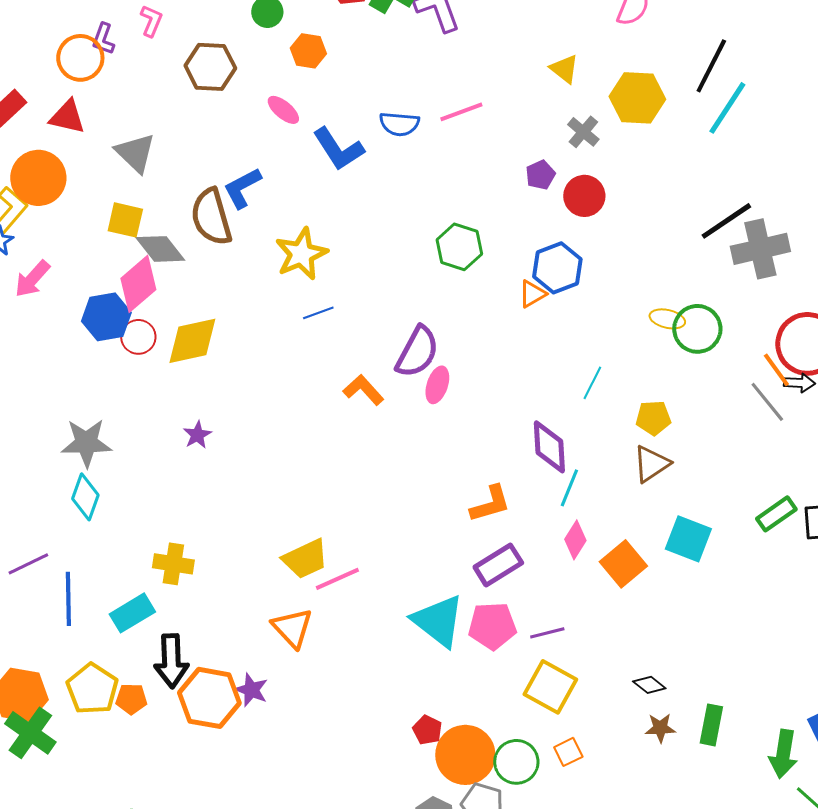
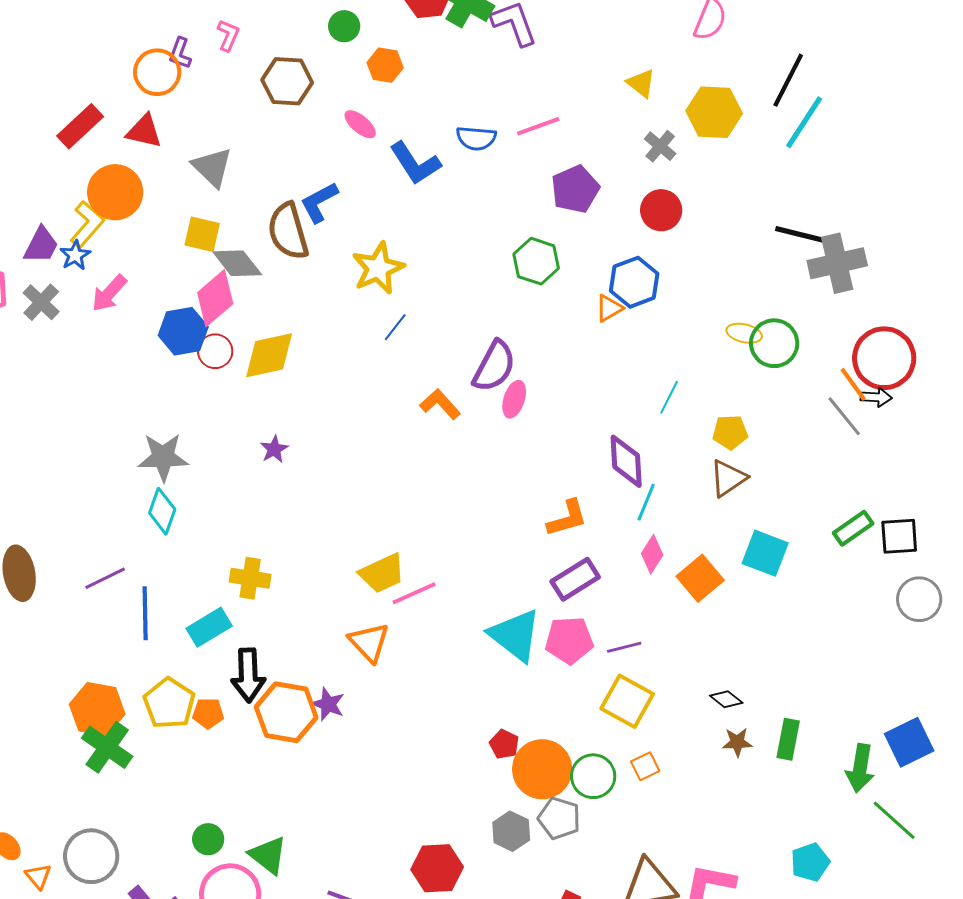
purple pentagon: (540, 175) -> (575, 189), moved, size x1.6
black line: (726, 221) -> (803, 235), turned 48
blue line: (318, 313) -> (395, 327), turned -32

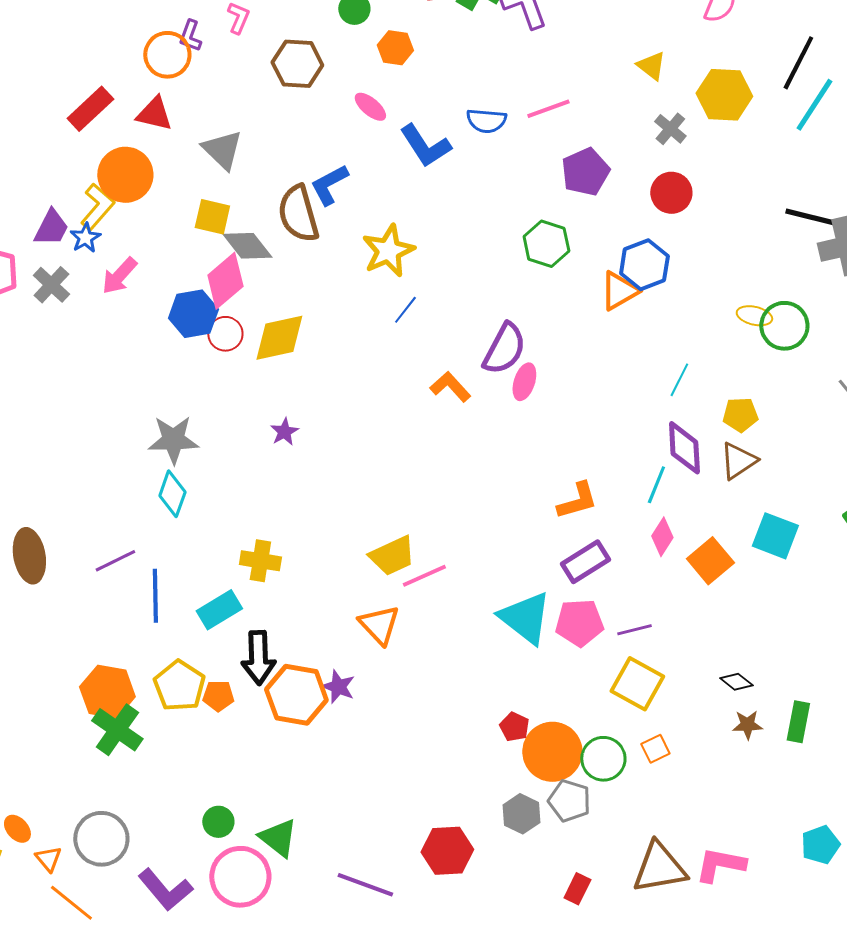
orange triangle: (609, 308) -> (619, 291), size x1.4
purple diamond: (626, 461) -> (684, 448), moved

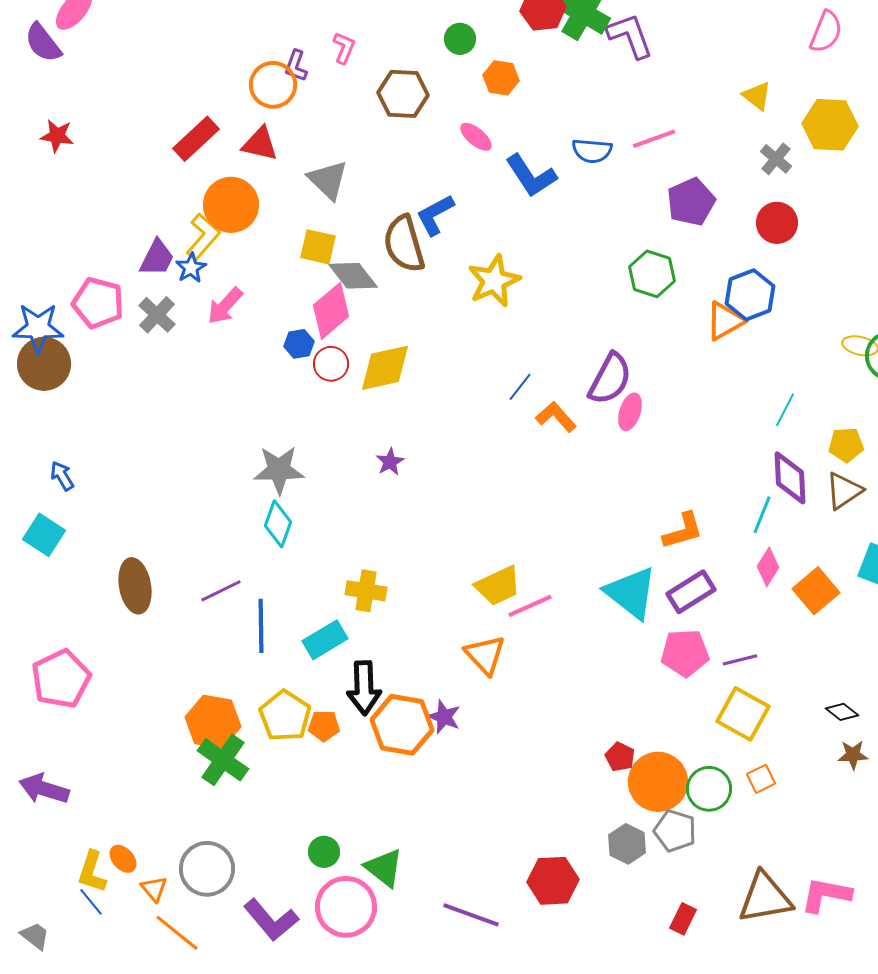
blue line: (405, 310) -> (520, 387), moved
blue hexagon: (193, 314) -> (299, 344), size x0.6
cyan triangle: (525, 618) -> (631, 593), moved

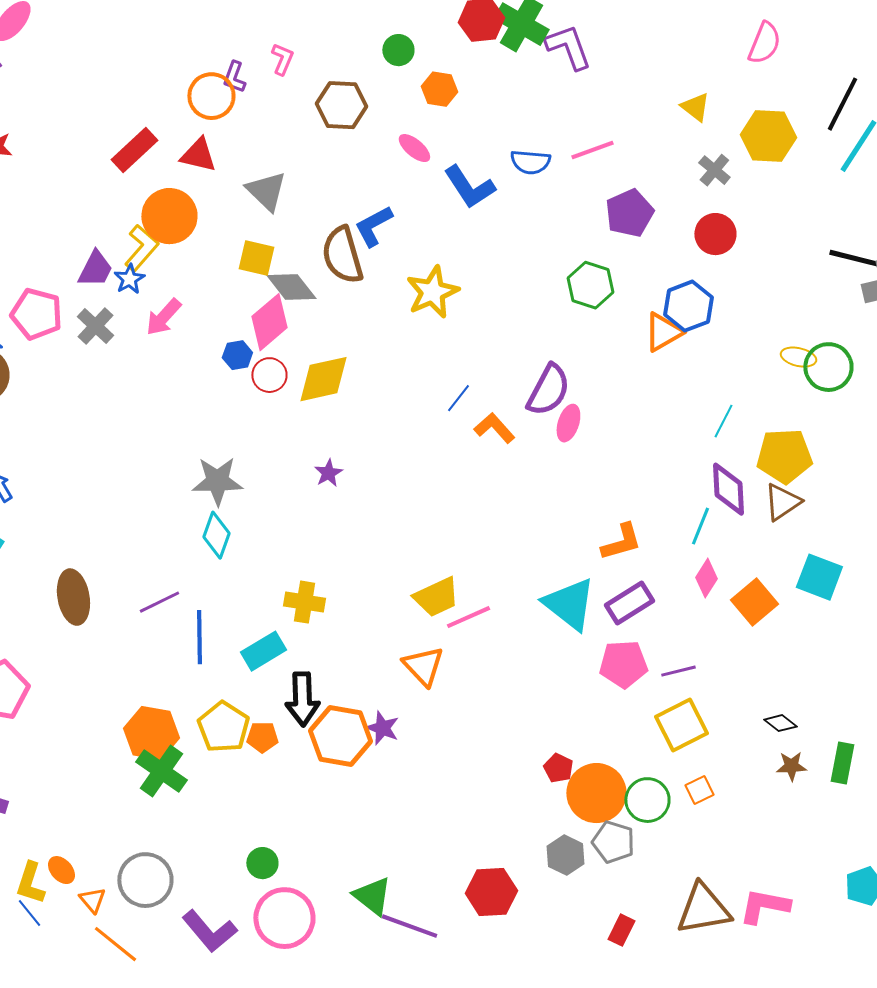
yellow pentagon: (846, 445) -> (784, 456), size x1.6
yellow square: (743, 714) -> (681, 725), turned 34
green triangle: (384, 868) -> (372, 896), moved

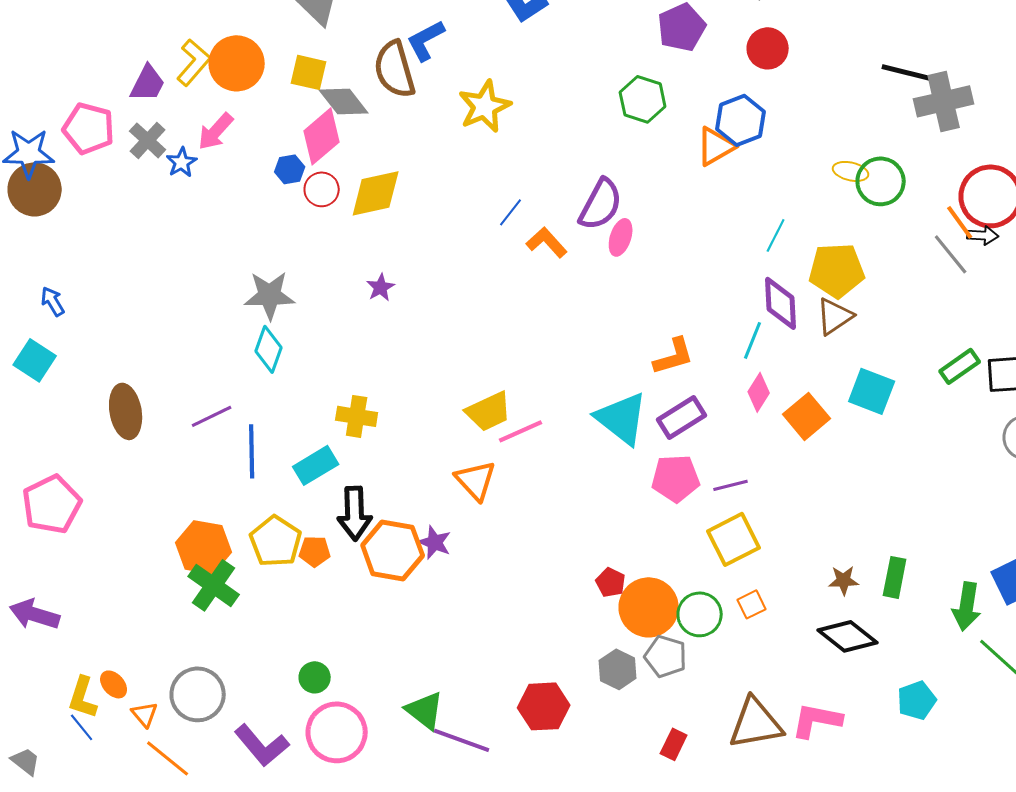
orange circle: (169, 216) -> (237, 63), moved
blue star: (129, 279) -> (182, 162), moved
black diamond: (780, 723) -> (848, 636), moved, size x1.8

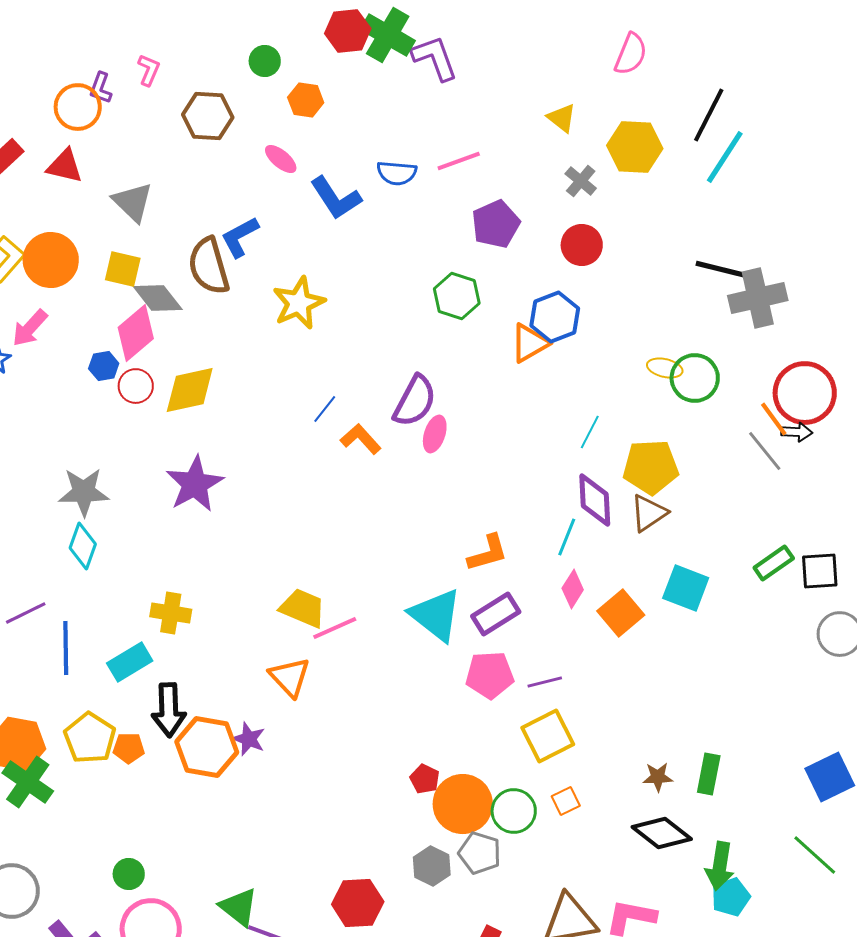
purple star: (381, 287) -> (195, 484), size x2.0
yellow trapezoid: (489, 411) -> (303, 608), turned -132
green arrow: (967, 606) -> (720, 866), moved

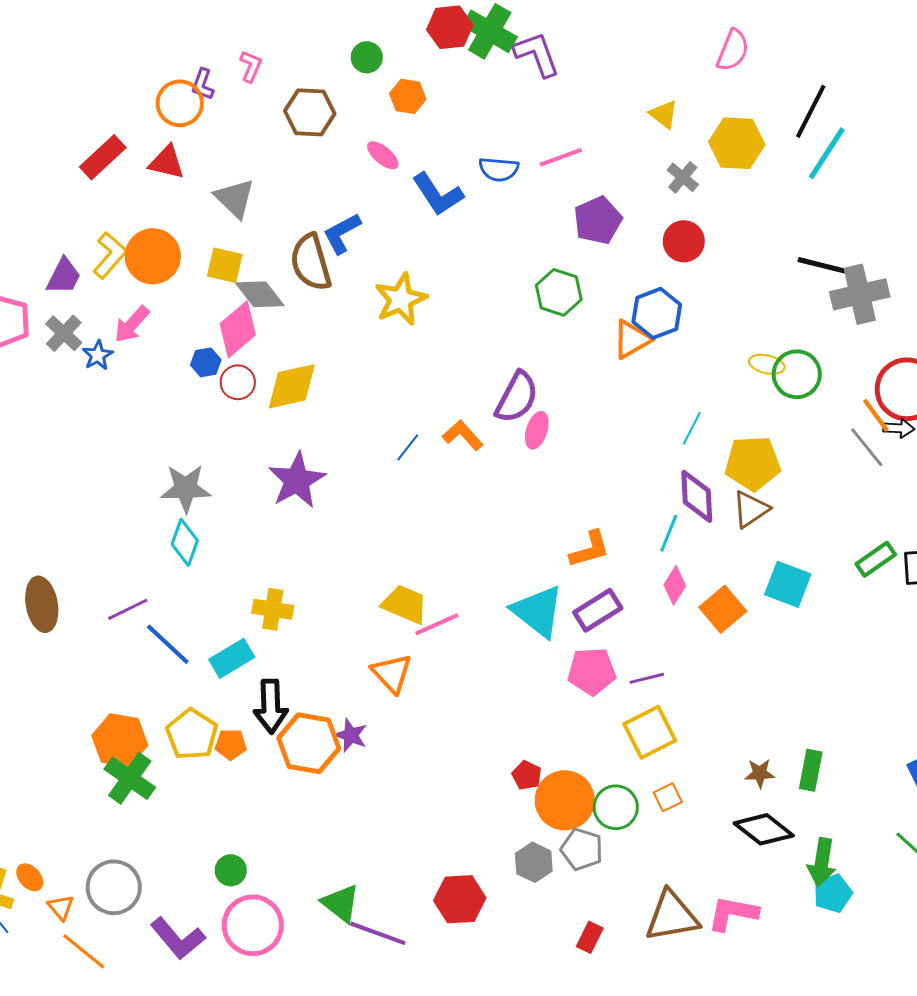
blue line: (325, 409) -> (408, 447), moved
blue line: (66, 648) -> (168, 644), turned -46

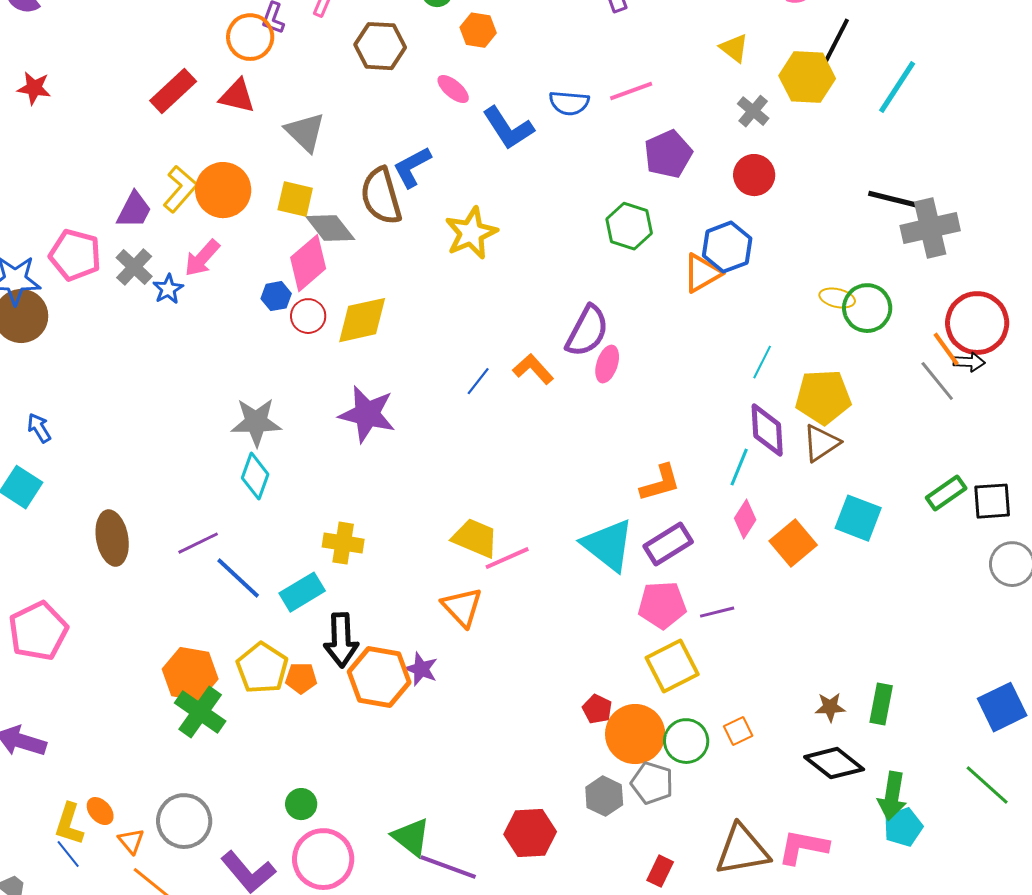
black line: (811, 111) -> (834, 45), moved
purple star: (297, 480) -> (367, 414), turned -30
yellow square: (650, 732) -> (672, 666), moved

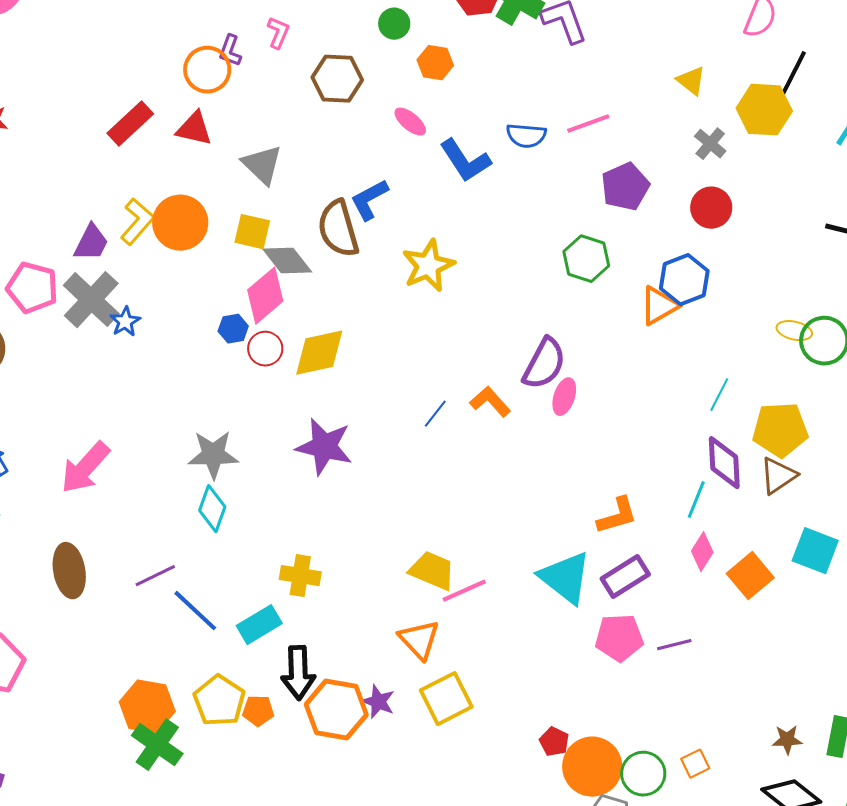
pink arrow: (202, 258) -> (85, 468), moved, size x1.4
gray cross: (134, 267) -> (91, 300), size x1.5
yellow square: (672, 666) -> (446, 699), moved

